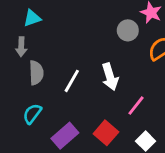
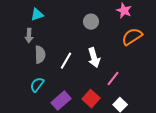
gray circle: (128, 30) -> (91, 22), moved

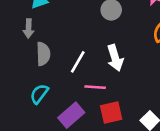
pink line: (113, 79) -> (95, 87), moved, turned 56
red square: (91, 99) -> (111, 112), turned 36

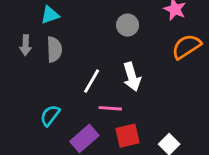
gray arrow: (29, 29) -> (26, 45), moved
gray semicircle: (43, 54) -> (54, 49), moved

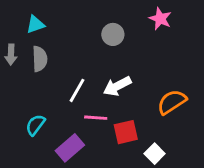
orange semicircle: (186, 47) -> (172, 102), moved
white arrow: (132, 77) -> (117, 86), turned 80
red square: (128, 136) -> (126, 132), moved

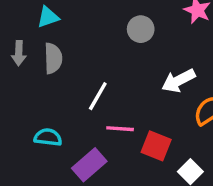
white arrow: (117, 86) -> (178, 81), moved
cyan semicircle: (35, 125) -> (48, 137), turned 60
red square: (126, 132) -> (156, 146), turned 35

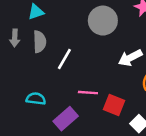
gray circle: (141, 29) -> (103, 21), size x1.5
white line: (98, 96) -> (64, 59), moved

